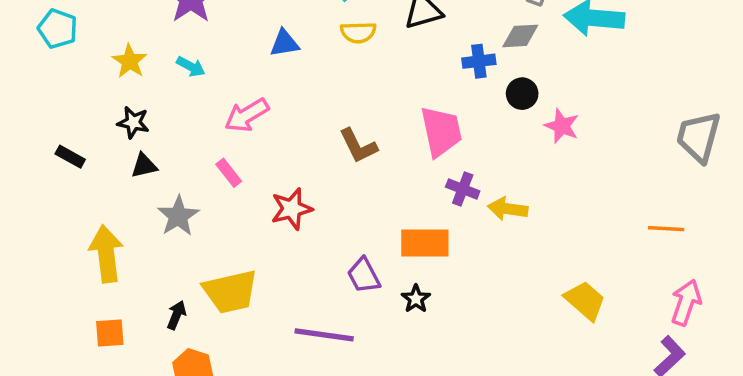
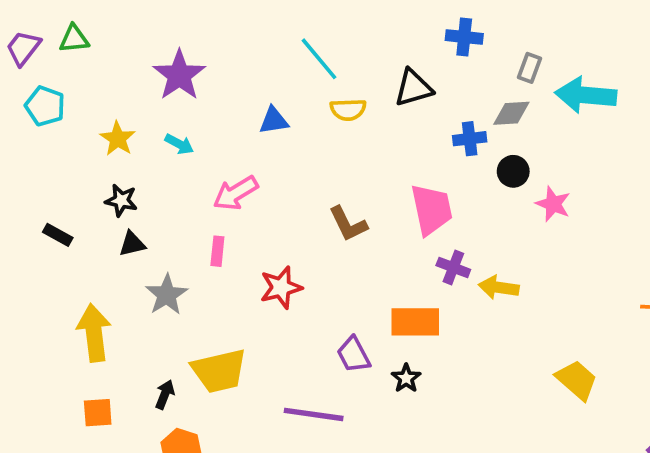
pink rectangle: (229, 173) -> (217, 251), turned 44

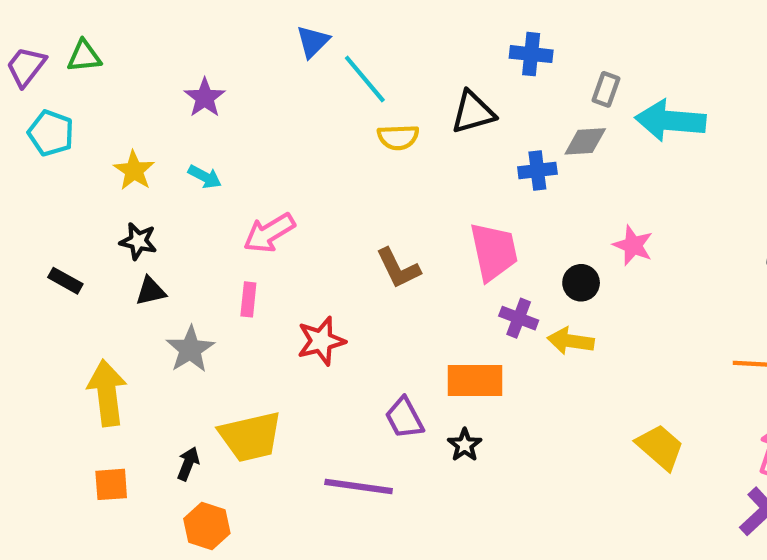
purple star: (179, 75) -> (205, 98), size x0.7
blue triangle: (274, 121) -> (313, 42), moved, turned -36
black circle: (513, 171) -> (581, 283), moved

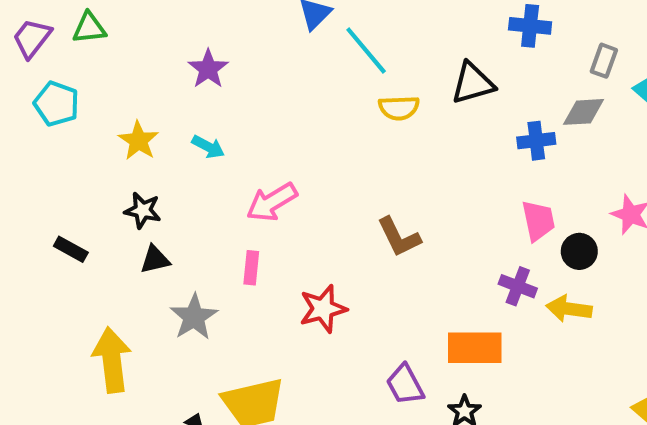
pink trapezoid: (494, 252) -> (538, 221), moved, size x0.7

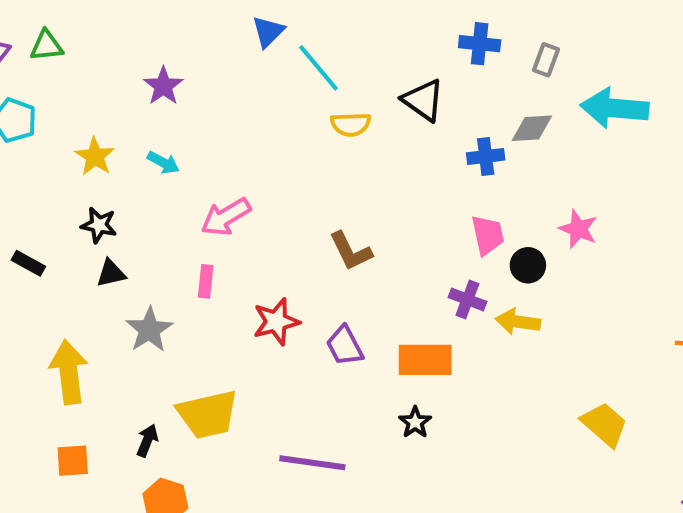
gray rectangle: (604, 61) -> (546, 60), moved
black triangle: (473, 83) -> (423, 100), turned 51
purple trapezoid: (405, 385) -> (345, 346), moved

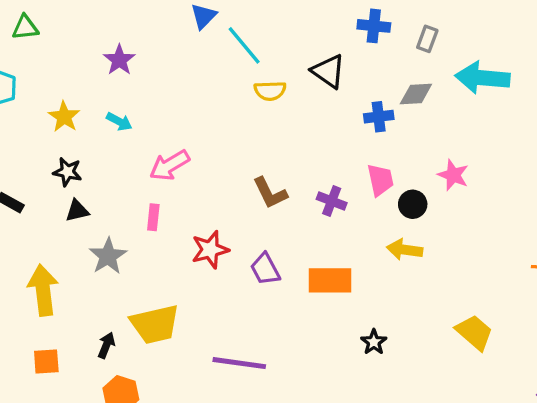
purple cross: (467, 300) -> (332, 201), moved
black star: (415, 422) -> (374, 342), moved

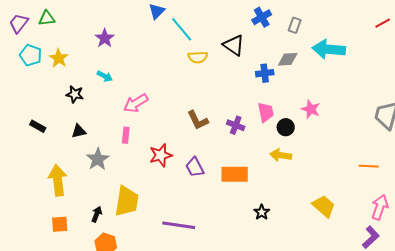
blue cross: (374, 26) -> (262, 17), turned -36
yellow star: (64, 117) -> (59, 58), moved
black star: (67, 172) -> (75, 94), moved
yellow trapezoid: (155, 324) -> (127, 201), turned -68

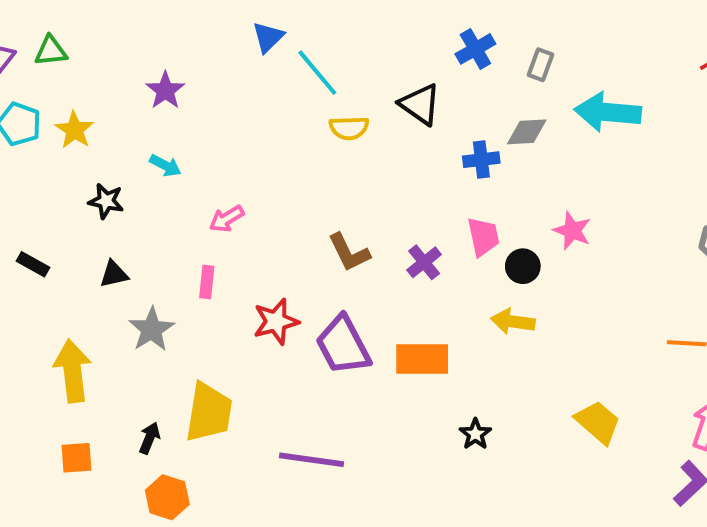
pink arrow: (136, 103) -> (227, 219), size x0.7
purple cross: (236, 125) -> (424, 262), turned 30
purple trapezoid: (195, 167) -> (343, 345), size x1.5

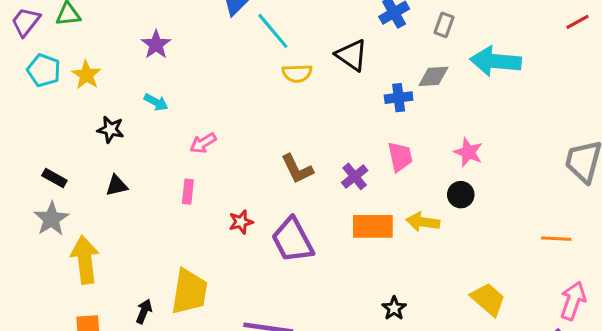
black circle: (523, 266) -> (461, 195), moved
red star: (276, 322) -> (241, 222), size x0.7
gray star: (152, 329) -> (51, 219), moved
orange rectangle: (422, 359) -> (373, 226), moved

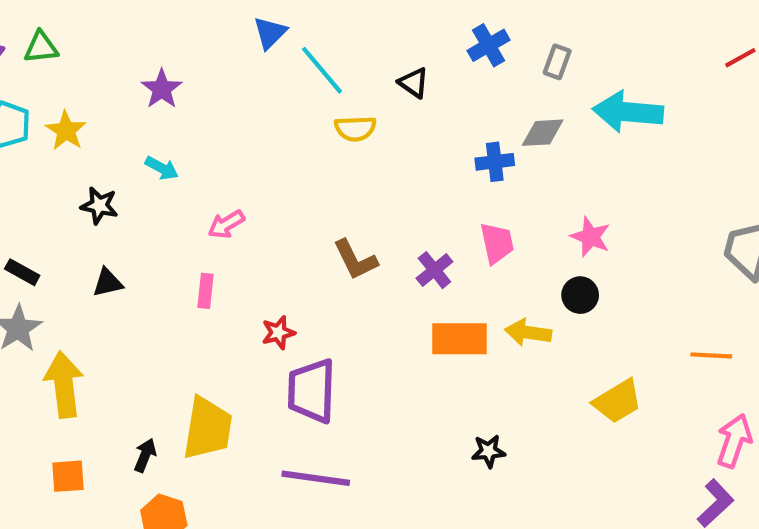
black triangle: (352, 55) -> (414, 83), moved, size x0.7
purple trapezoid: (292, 240) -> (312, 391), moved, turned 30
yellow trapezoid: (488, 299) -> (618, 401), moved, turned 108
black star: (394, 308) -> (489, 451), turned 30

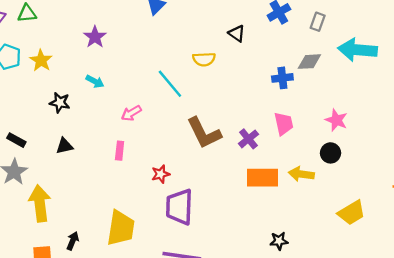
cyan line: (322, 70) -> (170, 84), moved
brown L-shape: (355, 260) -> (204, 133), size x1.4
black arrow: (145, 455) -> (73, 241), moved

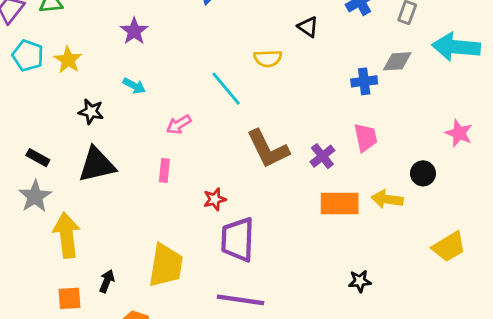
pink star: (336, 120) -> (459, 133), moved
black triangle: (64, 146) -> (97, 165), size x1.8

